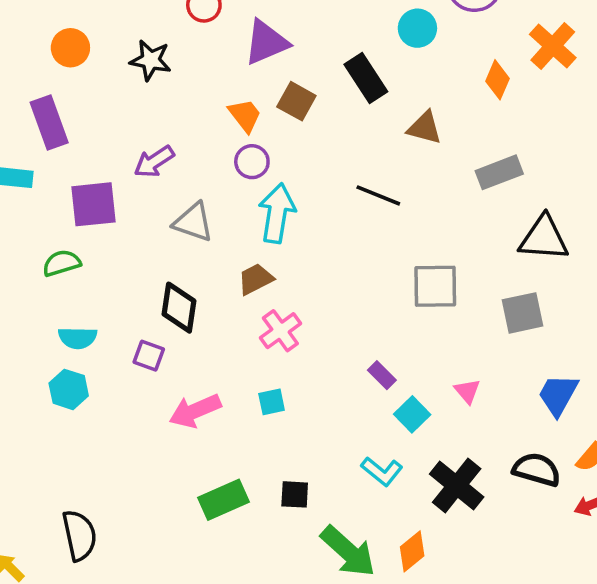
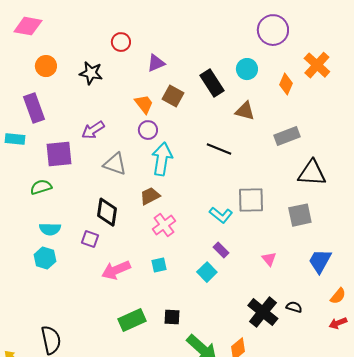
cyan circle: (417, 28) -> (247, 69), moved
purple triangle: (266, 42) -> (156, 63), size x0.7
cyan square: (412, 414) -> (207, 272), moved
black semicircle: (537, 470) -> (294, 307), moved, size x0.6
cyan L-shape: (382, 471) -> (221, 215), moved

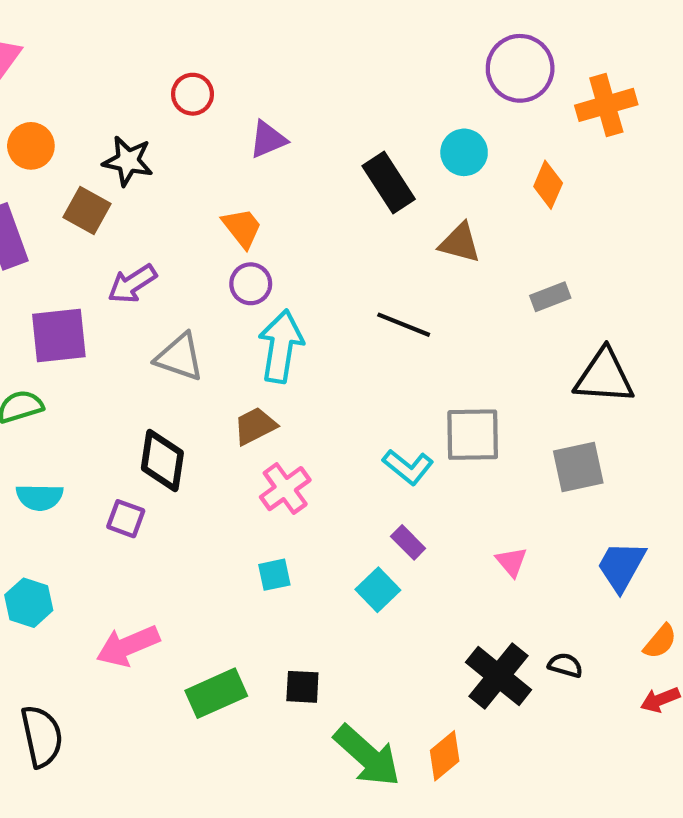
orange cross: (317, 65) -> (606, 105), moved, turned 32
brown square: (173, 96) -> (87, 211), moved
gray rectangle: (287, 136) -> (550, 297), size x0.7
cyan hexagon: (45, 258) -> (29, 603), moved
pink arrow: (116, 270) -> (128, 646), moved

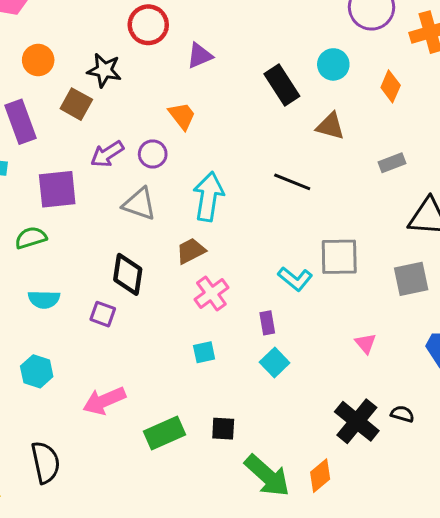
red circle: (193, 94) -> (148, 25), size x1.4
purple circle: (251, 284) -> (153, 154), moved
purple rectangle: (408, 542) -> (267, 323), moved, turned 35

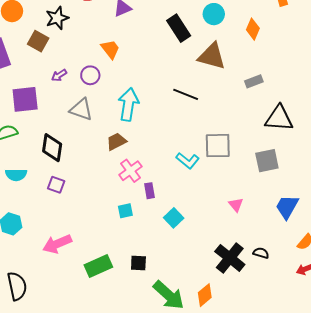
black star: (104, 70) -> (57, 18), turned -30
brown triangle: (330, 126) -> (212, 56), size x1.4
purple arrow: (107, 154) -> (59, 75), size x0.7
black diamond: (128, 274) -> (52, 148), moved
purple rectangle: (267, 323) -> (150, 191), moved

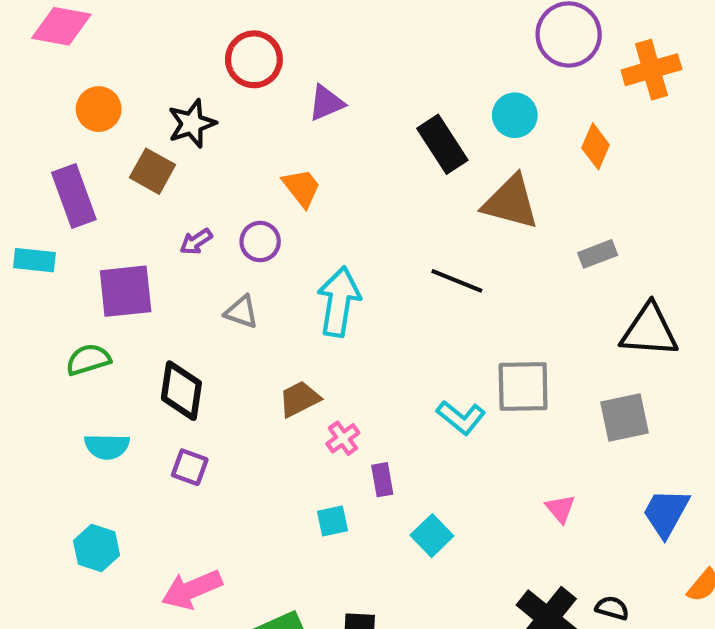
gray triangle: (81, 109) -> (241, 312), size x0.7
brown trapezoid: (116, 142) -> (299, 399), moved
pink cross: (130, 171) -> (343, 438), size x0.7

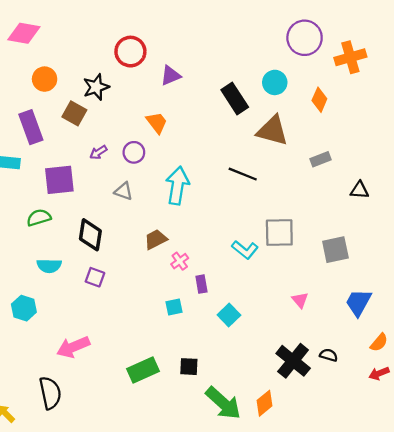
black triangle: (649, 331) -> (360, 190), moved, size x0.6
cyan hexagon: (97, 548) -> (24, 308), moved
pink arrow: (192, 589) -> (73, 347), moved

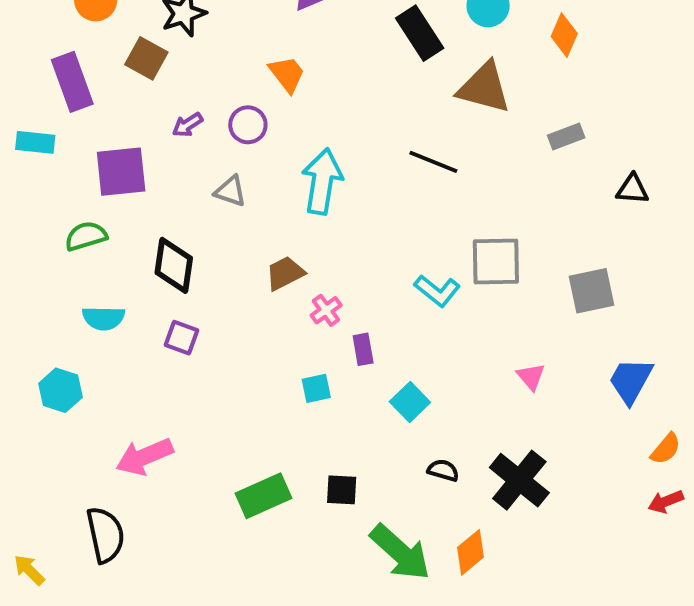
black semicircle: (329, 355) -> (443, 470), moved

